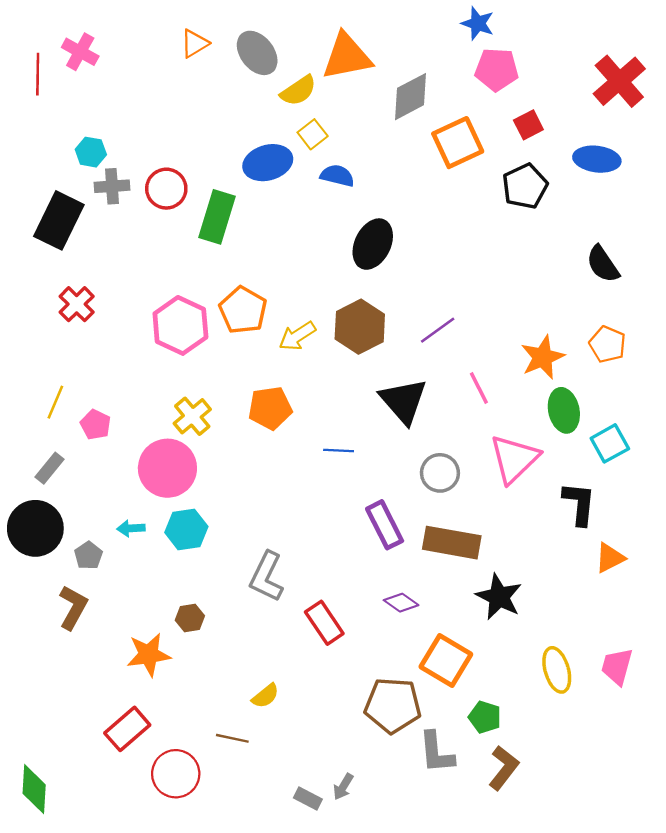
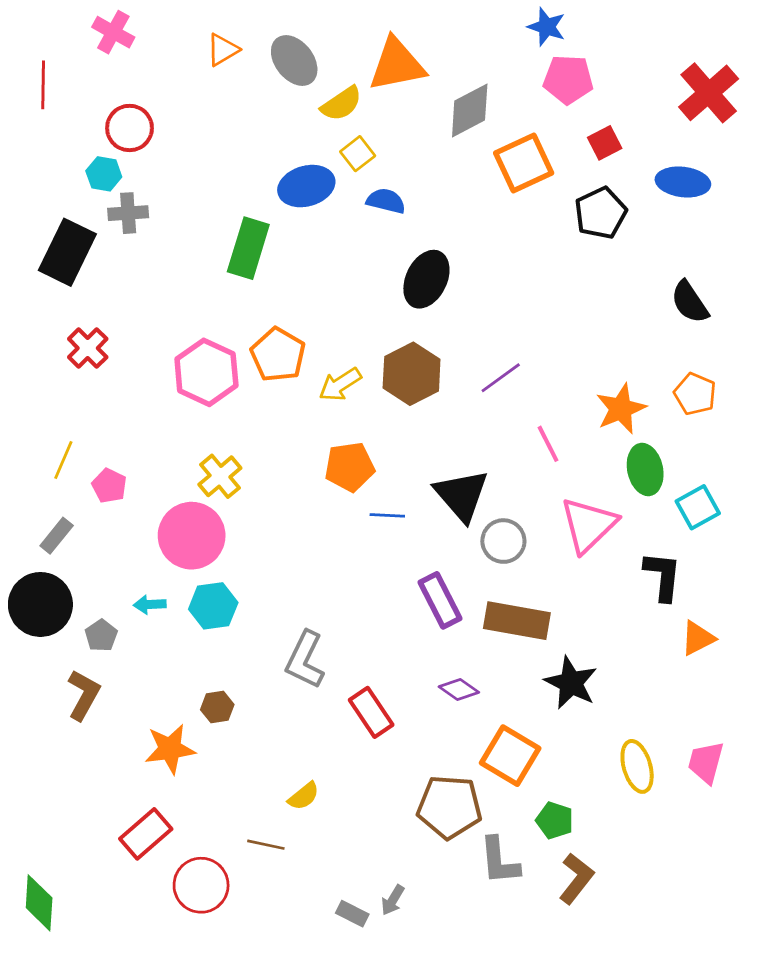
pink cross: (80, 52) -> (113, 32), moved
red circle: (166, 189) -> (130, 128), moved
black triangle: (403, 401) -> (462, 495), moved
orange pentagon: (270, 408) -> (350, 467), moved

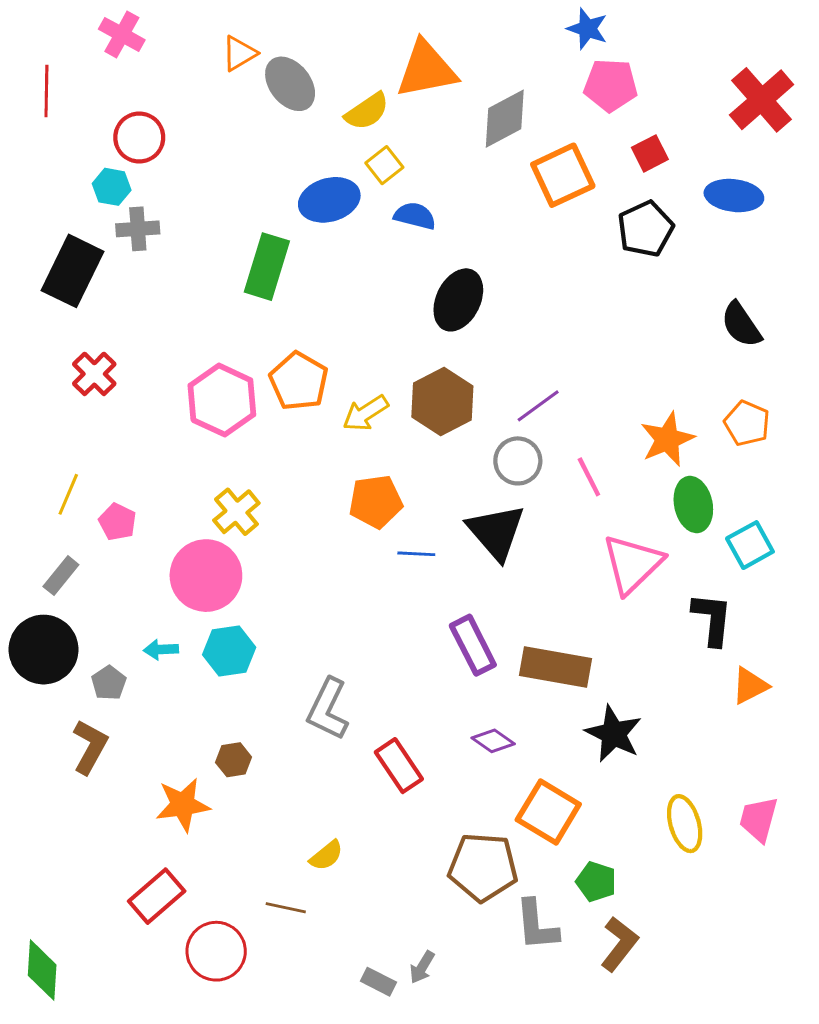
gray ellipse: (294, 61) -> (290, 84), moved
gray circle: (503, 541) -> (518, 461), moved

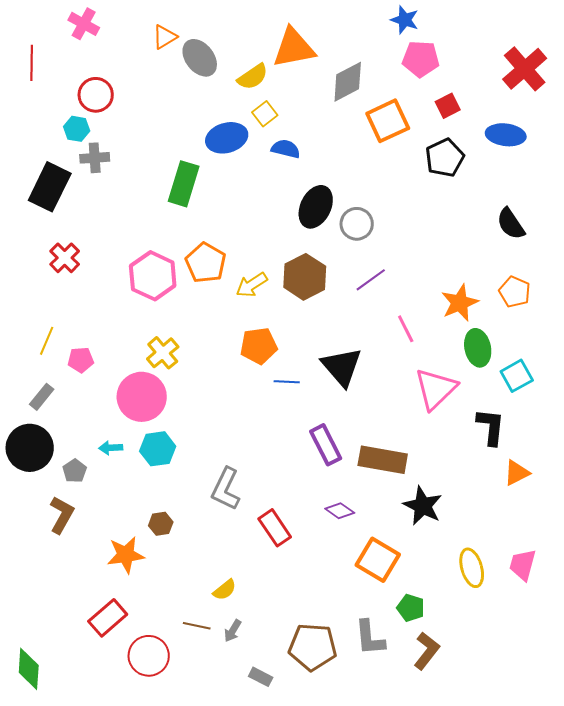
gray circle: (518, 461) -> (357, 224), moved
pink pentagon: (117, 522) -> (81, 360), turned -30
brown pentagon: (483, 867) -> (313, 647), moved
gray arrow: (422, 967) -> (233, 631), moved

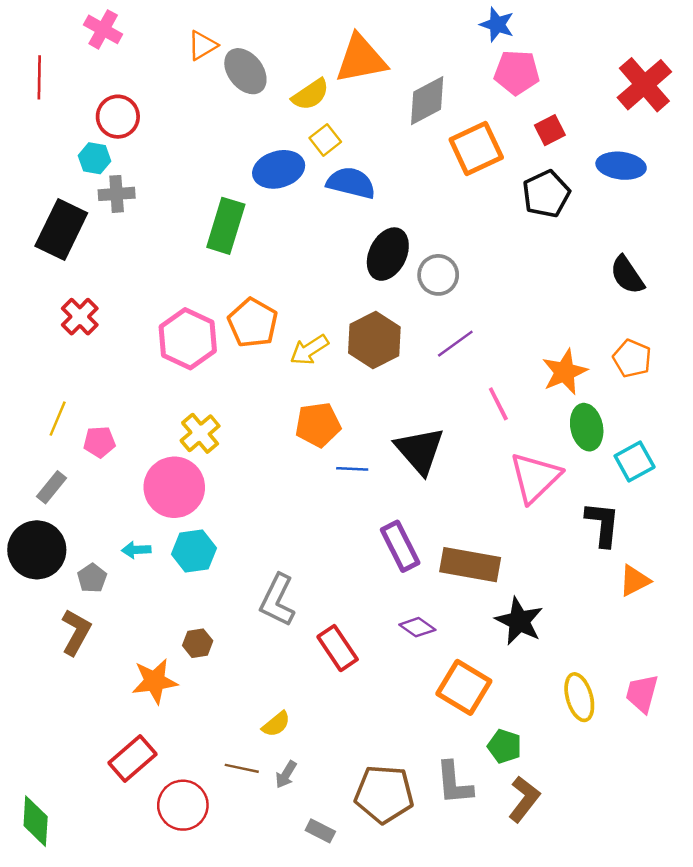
blue semicircle: (286, 149) -> (351, 183), size x1.4

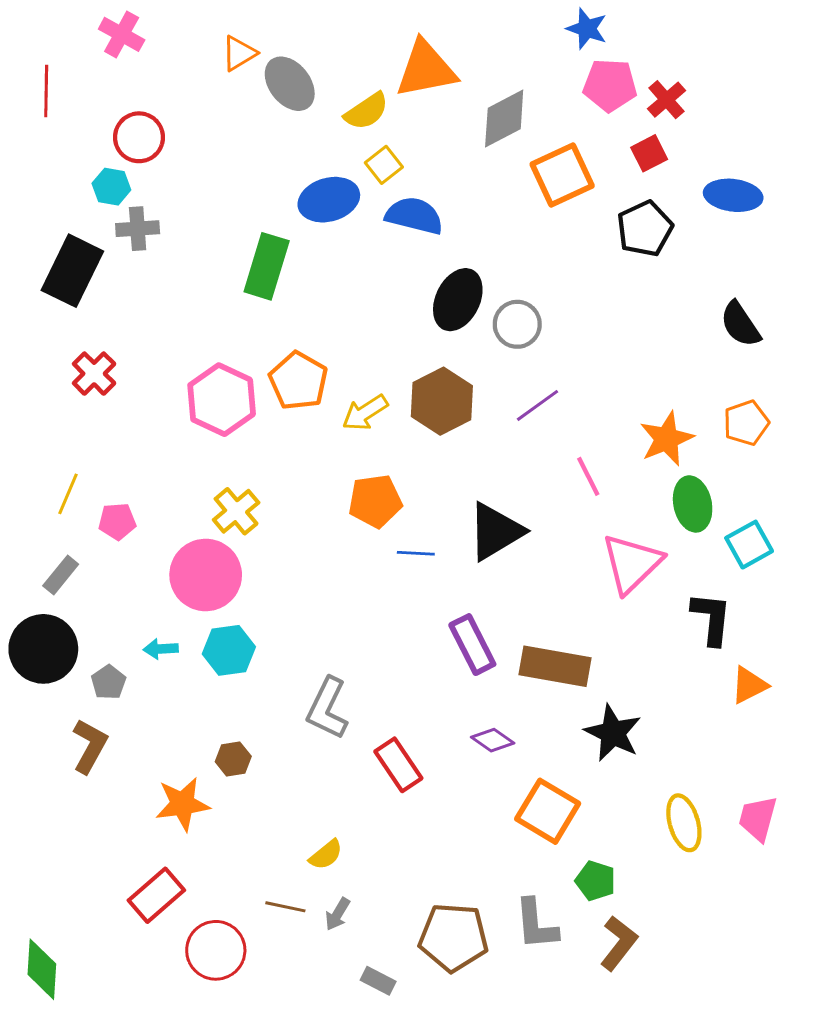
red cross: (644, 85) -> (666, 100), moved, size x0.6
orange pentagon: (632, 358) -> (746, 423), turned 30
black triangle: (420, 450) -> (495, 532), turned 40

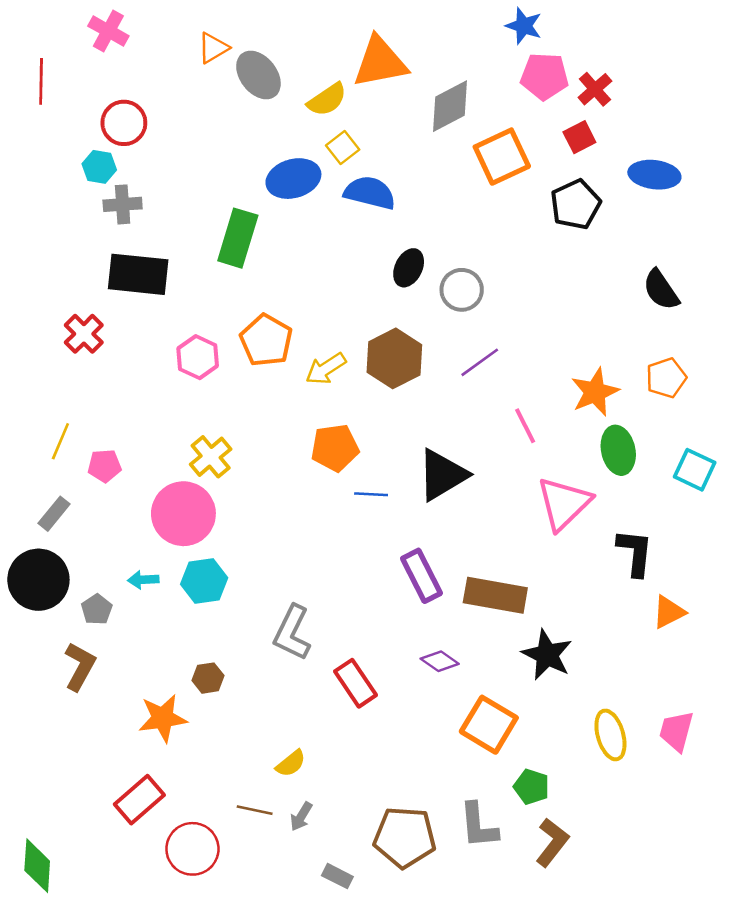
black rectangle: (72, 271) -> (138, 274), moved, turned 70
black ellipse: (458, 300) -> (409, 268), size x0.7
pink hexagon: (222, 400) -> (198, 357), size x0.7
cyan square: (749, 545) -> (695, 470), moved, turned -36

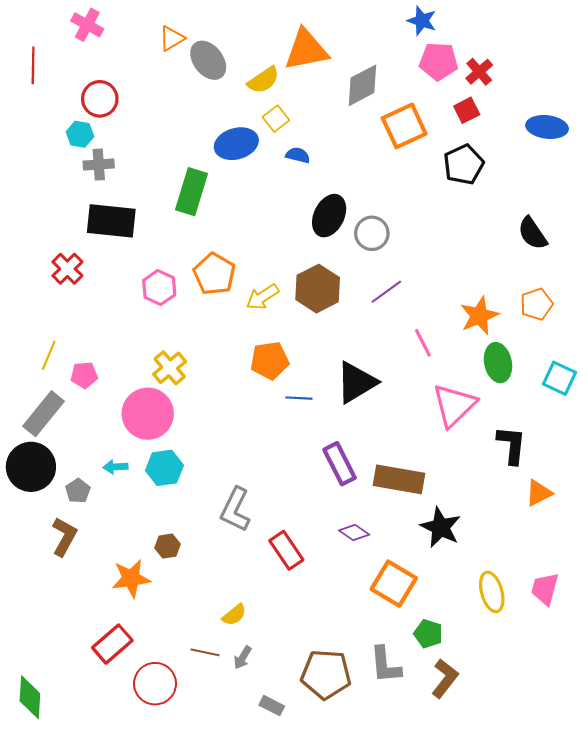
blue ellipse: (654, 175) -> (547, 127), moved
blue semicircle: (370, 193) -> (298, 155), size x0.6
black ellipse: (409, 268) -> (329, 216), size x1.4
gray rectangle: (54, 514) -> (43, 414), size x1.6

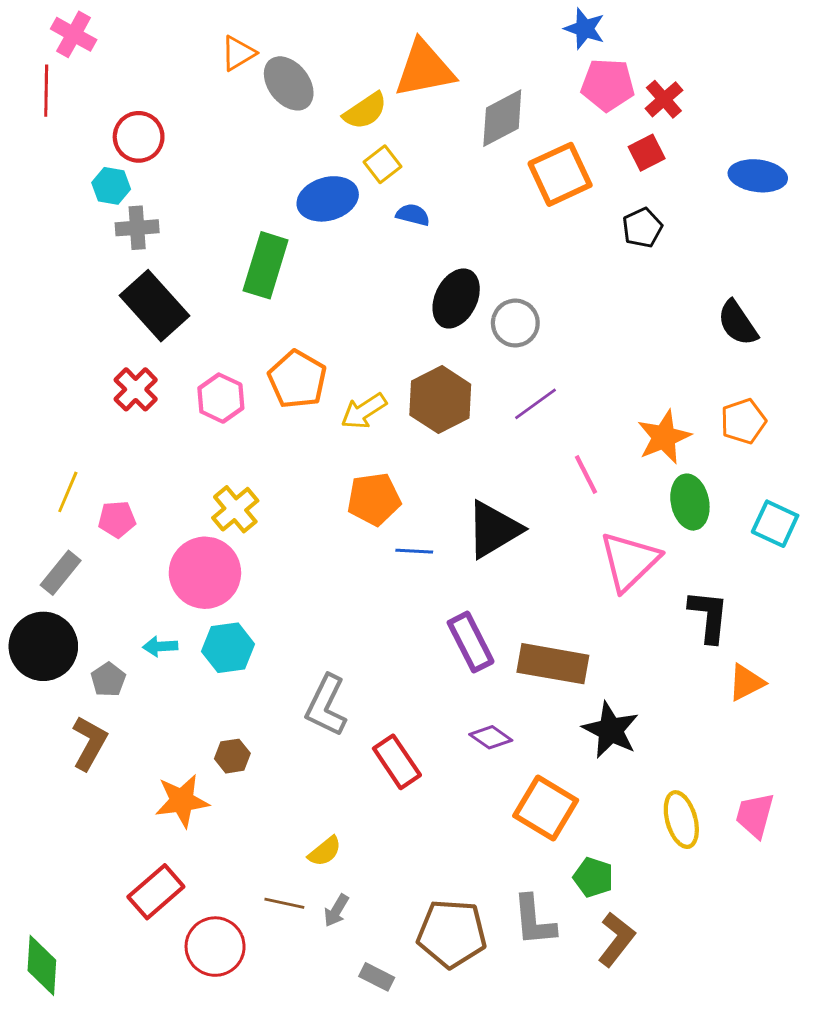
pink cross: (87, 25) -> (74, 34), moved
black pentagon: (464, 165) -> (642, 228), size x0.7
black rectangle: (111, 221) -> (154, 306), turned 42
red cross: (67, 269) -> (136, 389), moved
gray rectangle: (43, 414) -> (61, 573), size x0.7

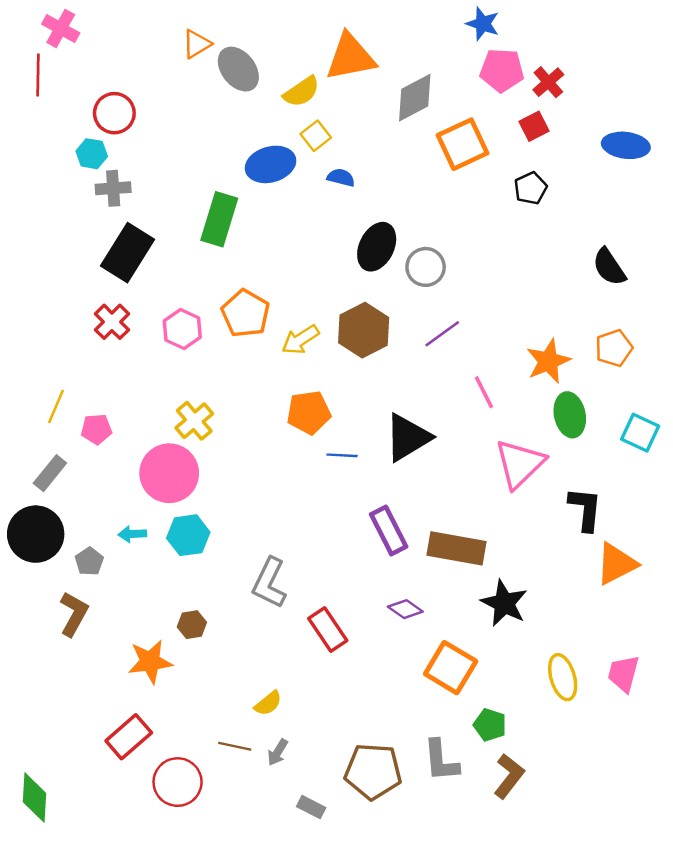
black rectangle: (154, 306) -> (127, 253), turned 74
orange triangle: (746, 682) -> (616, 564), size x1.4

